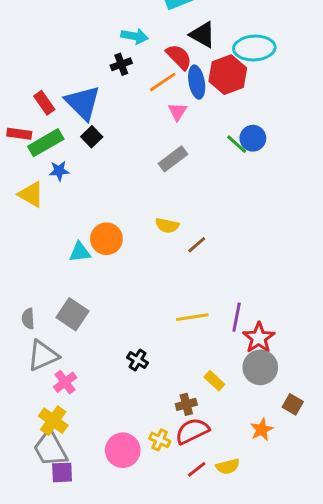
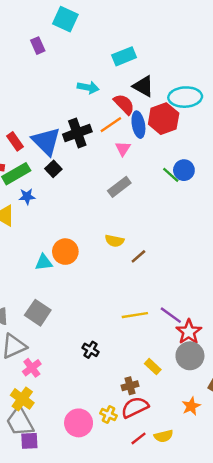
black cross: (121, 64) -> (77, 133), moved, size x1.6
purple line: (237, 317) -> (171, 315), turned -65

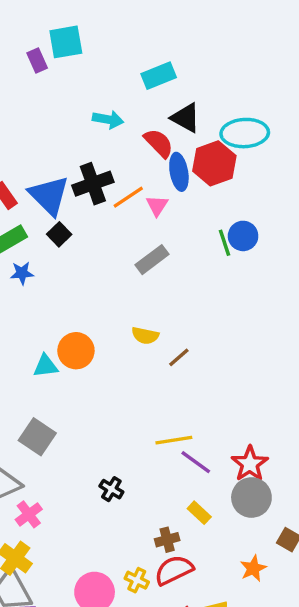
cyan square: (65, 19) -> (66, 42), moved, turned -35
orange line: (111, 125) -> (128, 197), moved
green line: (171, 175) -> (224, 243), turned 30
purple line: (171, 315) -> (196, 462), moved

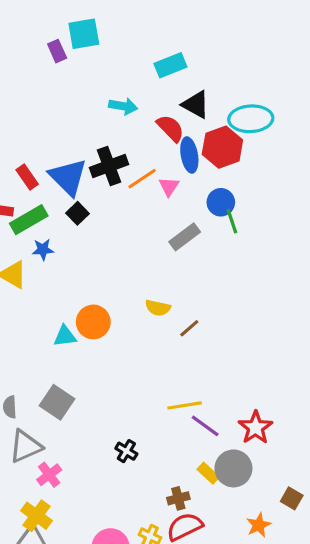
blue circle: (243, 236) -> (221, 202), moved
gray rectangle: (152, 260) -> (185, 237), moved
gray circle: (251, 498) -> (233, 468), moved

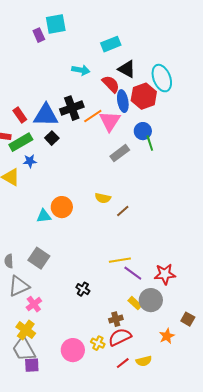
cyan ellipse: (251, 119) -> (162, 78), turned 72
blue triangle: (68, 177) -> (46, 115), turned -44
pink triangle: (169, 187) -> (110, 121), size x1.6
red star: (255, 427) -> (165, 274), turned 30

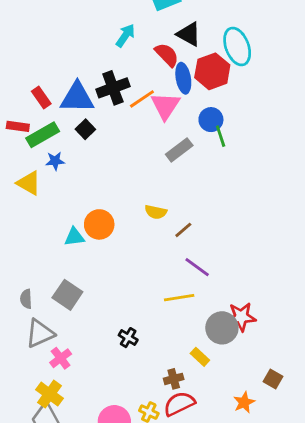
cyan arrow: (81, 70) -> (125, 35), turned -66
purple line: (133, 273) -> (197, 267), moved
gray circle: (151, 300) -> (222, 328), moved

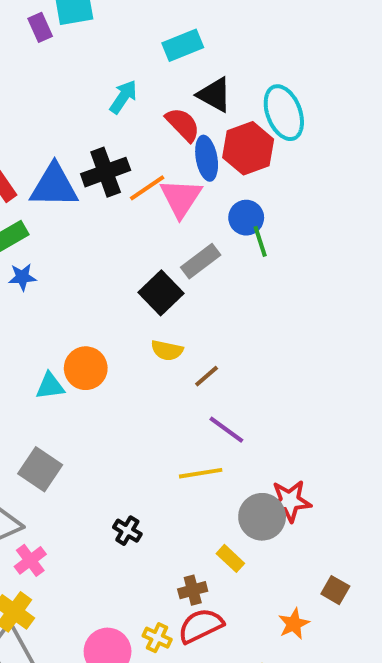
black square: (85, 129) -> (161, 293), moved, size x1.5

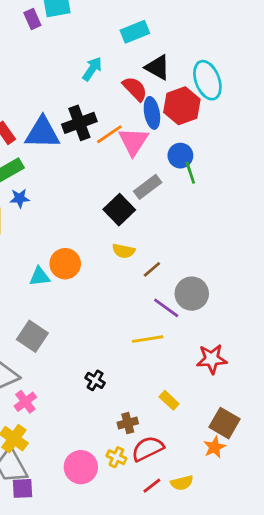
gray circle: (262, 517) -> (192, 294), moved
brown cross: (193, 590) -> (128, 423), moved
brown square: (335, 590) -> (224, 423), moved, size x1.5

